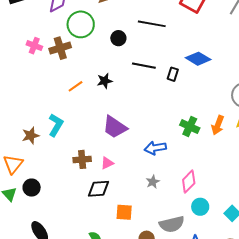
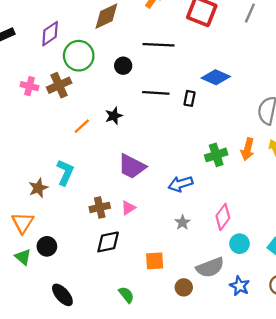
green cross: (190, 127) -> (216, 155), turned -36
black diamond: (99, 189) -> (108, 242), moved

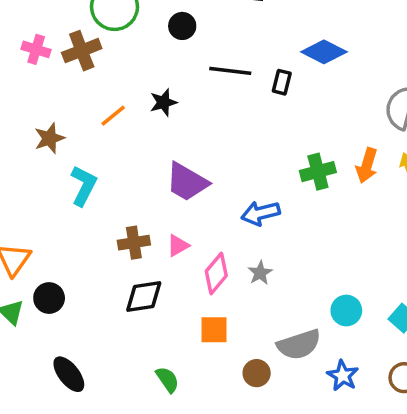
brown star: (38, 188) -> (49, 138), moved
pink diamond: (223, 217) -> (216, 273), moved

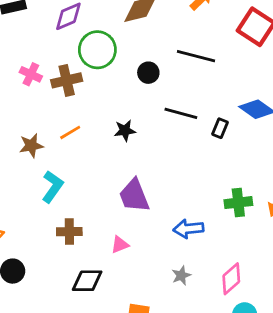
orange line: (113, 116) -> (70, 132), moved
purple trapezoid: (187, 182) -> (134, 196), turned 30
brown cross: (134, 243) -> (69, 232), moved
pink diamond: (216, 273) -> (231, 279), moved

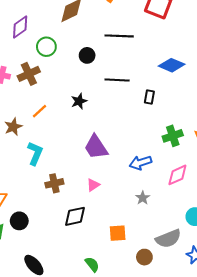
green circle: (97, 50) -> (46, 47), size x0.7
black rectangle: (220, 128) -> (149, 97), moved
pink diamond: (231, 279) -> (177, 175), moved, turned 30

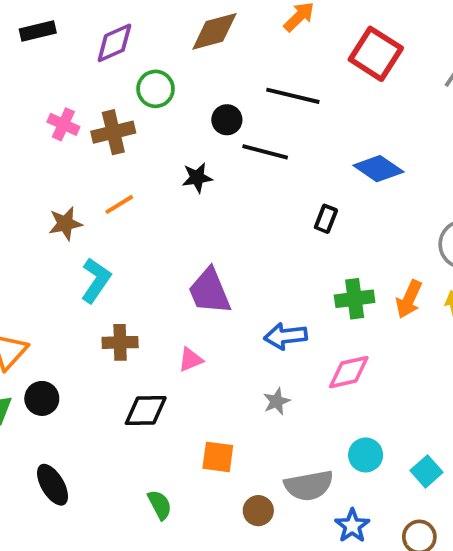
black line: (117, 80) -> (265, 152), moved
black star: (79, 101) -> (197, 178), moved

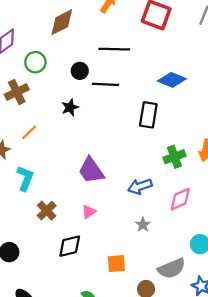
black rectangle: (326, 219) -> (148, 115), size x1.6
brown cross: (120, 342) -> (47, 211), turned -30

